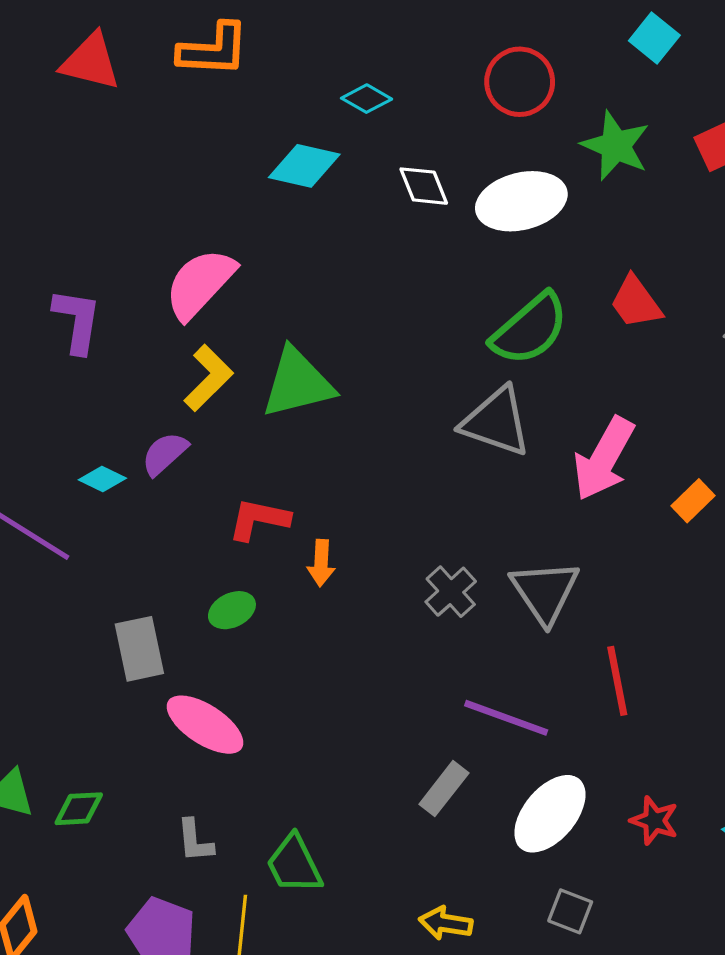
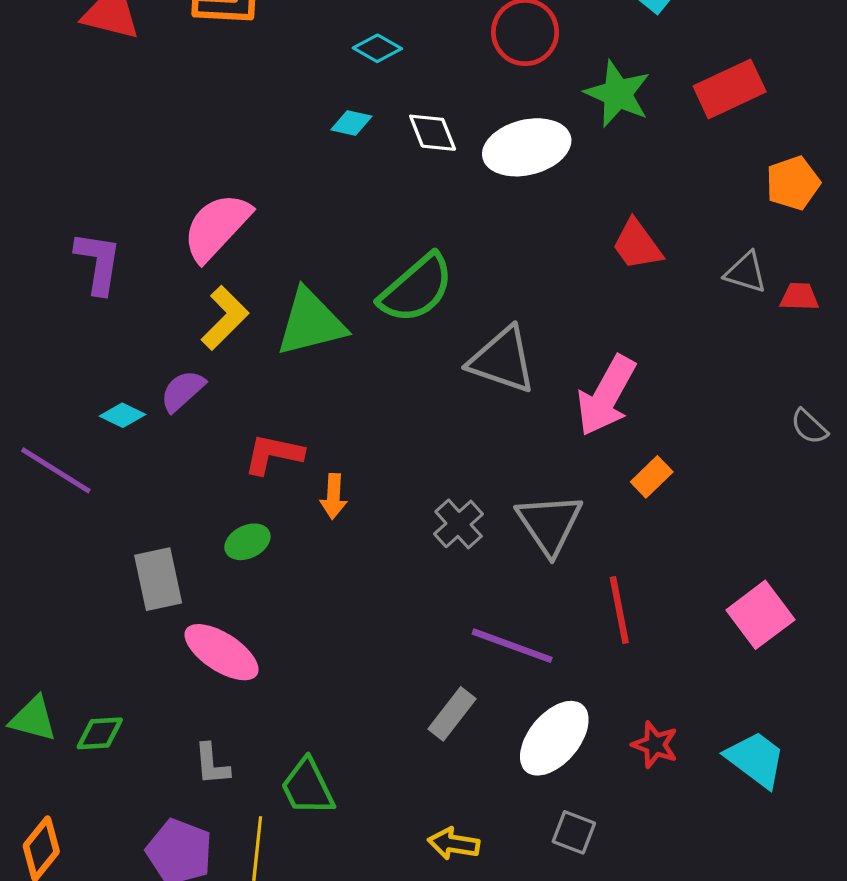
cyan diamond: (304, 166) -> (351, 123), moved, size x0.6
green semicircle: (530, 329) -> (416, 289), moved
orange rectangle: (693, 501) -> (652, 477), moved

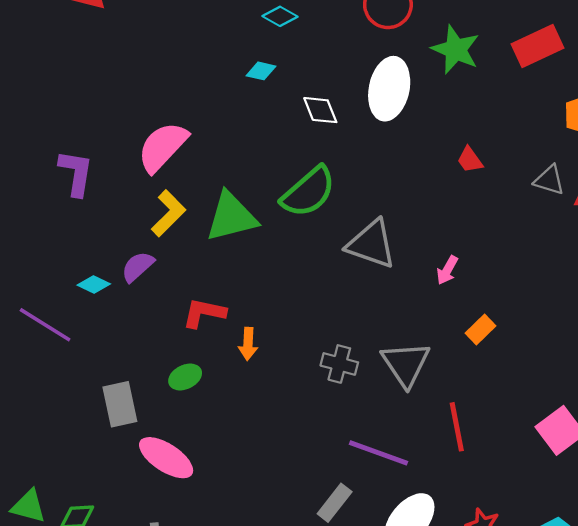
white diamond: (433, 133) -> (320, 110), moved
white ellipse: (527, 147) -> (389, 89), turned -64
red trapezoid: (637, 245) -> (470, 160), size x0.7
pink arrow: (606, 396) -> (447, 270), size x0.5
gray cross: (459, 524) -> (339, 364), turned -33

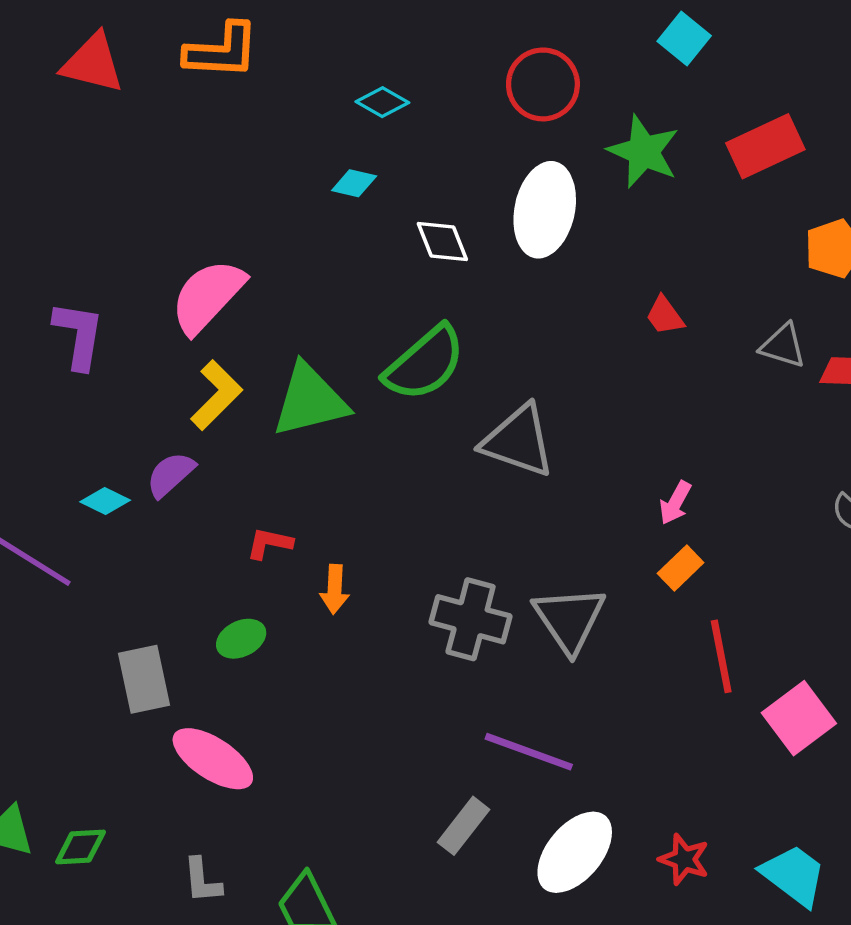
pink arrow: (447, 270) -> (675, 503), moved
red L-shape: (204, 313) -> (269, 543), size x0.7
gray cross: (339, 364) -> (471, 619), size x1.4
red line: (457, 427) -> (721, 656), moved

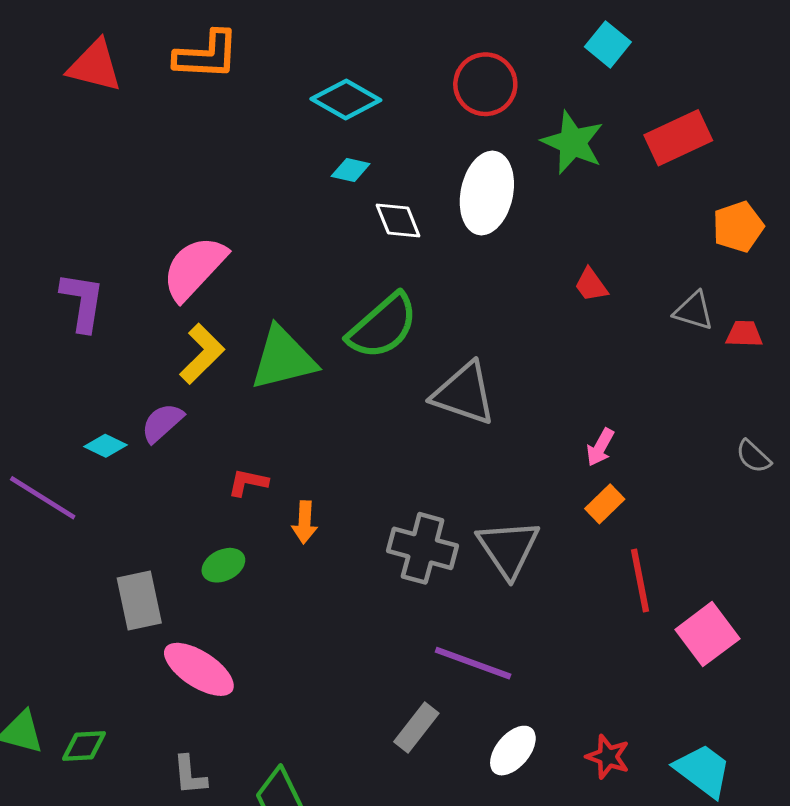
cyan diamond: (382, 102) -> (346, 100), size x1.5
cyan diamond: (354, 183) -> (351, 170), moved
white ellipse: (575, 852) -> (513, 751), size x0.7

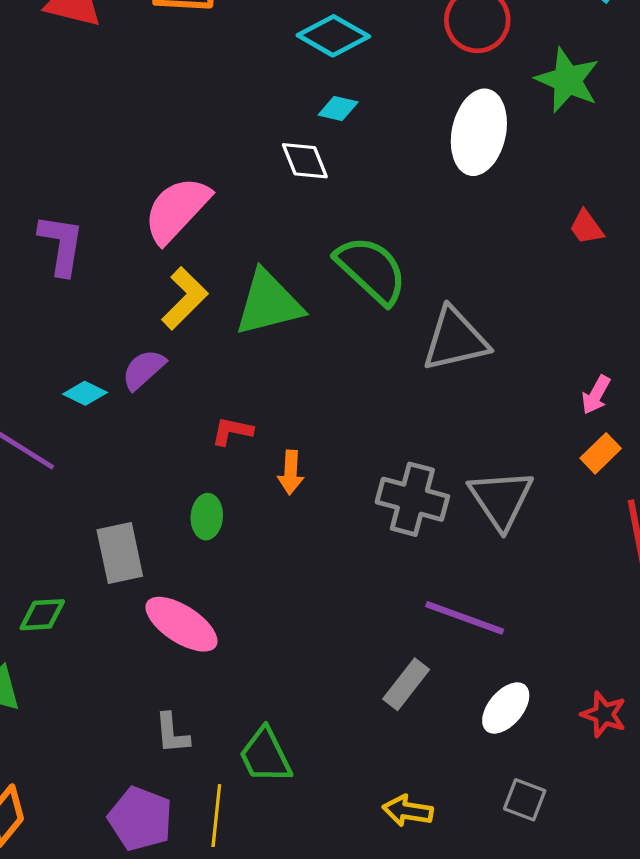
white diamond: (398, 221) -> (305, 161), moved
green semicircle: (383, 326) -> (371, 270), turned -96
gray triangle: (464, 394) -> (455, 339), turned -32
green ellipse: (223, 565) -> (207, 517), turned -60
green diamond: (84, 746) -> (42, 615), moved

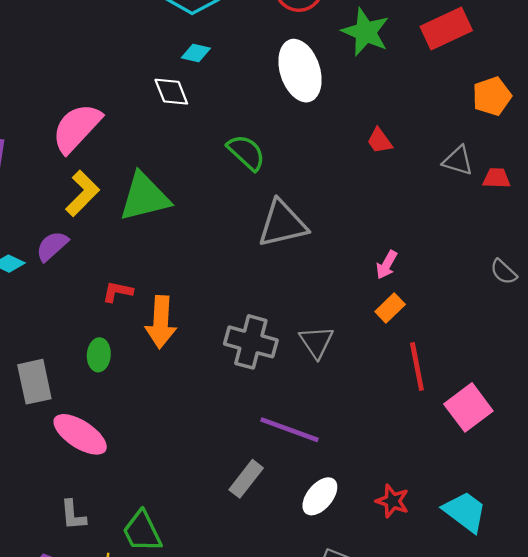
white ellipse: (479, 132) -> (300, 71), turned -30
green semicircle: (371, 270) -> (246, 152), moved, size x0.7
orange arrow: (291, 472) -> (161, 322), size x1.6
gray triangle: (501, 499) -> (316, 342), size x0.7

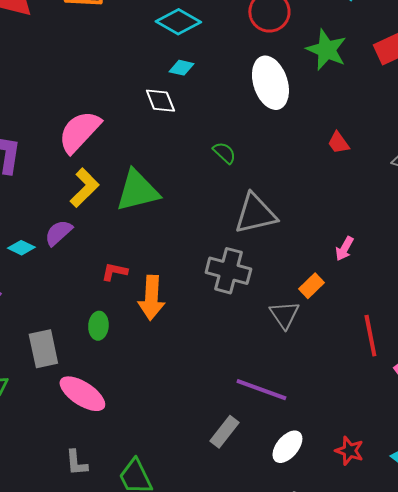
green semicircle: (246, 152) -> (224, 153), size x0.7
orange rectangle: (390, 308) -> (311, 286), moved
gray cross: (251, 342) -> (228, 271), moved

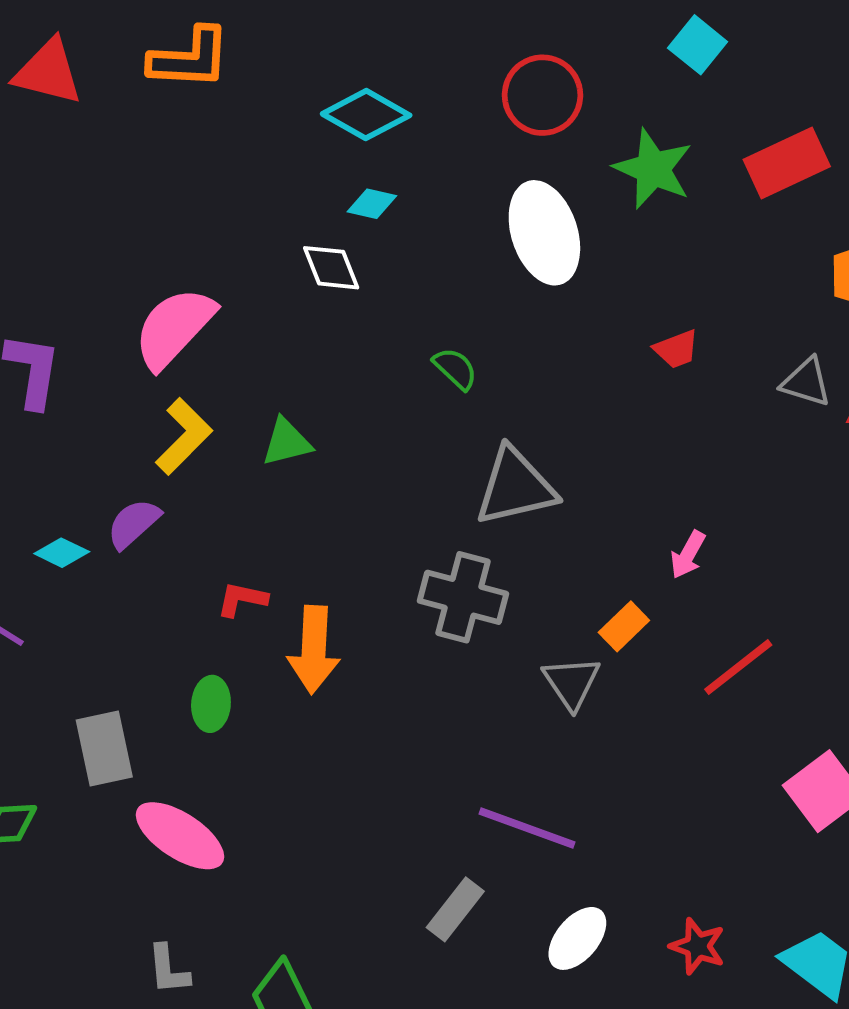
red trapezoid: (338, 143) -> (676, 349), turned -75
green triangle: (137, 191) -> (287, 442), size x0.6
red line: (370, 336) -> (738, 667), moved, turned 63

